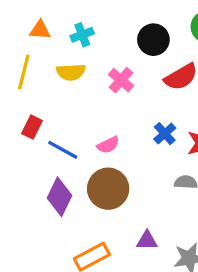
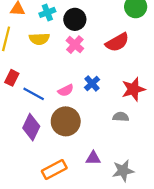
black circle: (153, 40) -> (75, 19), moved
blue cross: (165, 134) -> (92, 84), moved

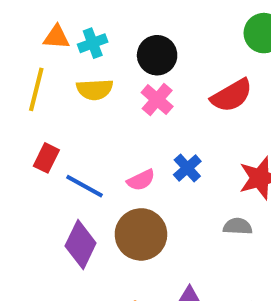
cyan cross: (47, 12) -> (93, 43), moved

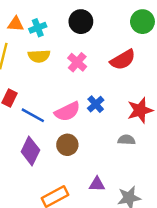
black circle: (157, 55) -> (81, 22), moved
pink semicircle: (141, 180) -> (67, 112), size x1.5
brown circle: (141, 234) -> (67, 145), size x0.7

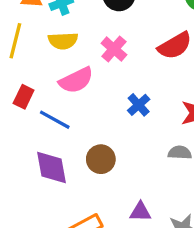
pink semicircle: (67, 112) -> (76, 80), moved
purple diamond: (30, 151) -> (51, 167), turned -36

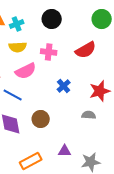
pink cross: (114, 49) -> (49, 52), turned -35

